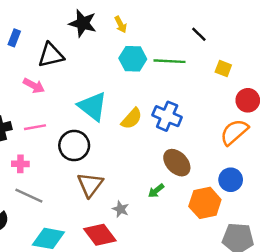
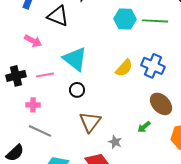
black triangle: (51, 55) -> (58, 16), turned 35
pink arrow: (34, 86) -> (33, 41), moved
cyan triangle: (92, 106) -> (75, 59), moved
black circle: (74, 146) -> (77, 90), size x0.6

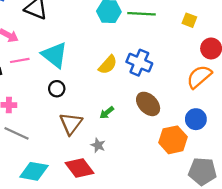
pink line: (45, 75) -> (20, 60), moved
green arrow: (144, 127) -> (107, 113), moved

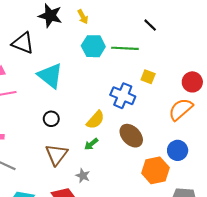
yellow square: (189, 20) -> (148, 77), moved
cyan triangle: (55, 55) -> (50, 76), moved
yellow semicircle: (108, 65) -> (95, 120), moved
black circle: (57, 89) -> (51, 119), moved

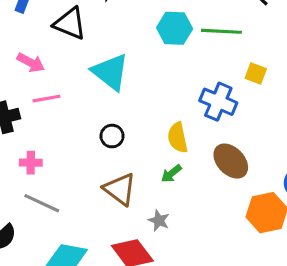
yellow semicircle: (95, 120) -> (178, 138), turned 126
brown triangle: (56, 155) -> (120, 189), turned -30

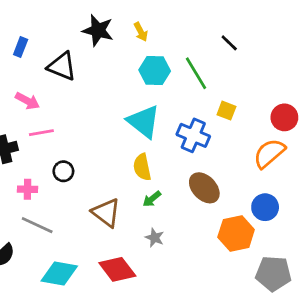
green line: (221, 31) -> (196, 73), turned 56
cyan triangle: (110, 72) -> (144, 122), moved
black circle: (112, 136) -> (63, 171), moved
yellow semicircle: (178, 138) -> (142, 167), moved
gray star: (159, 220) -> (155, 238), moved

